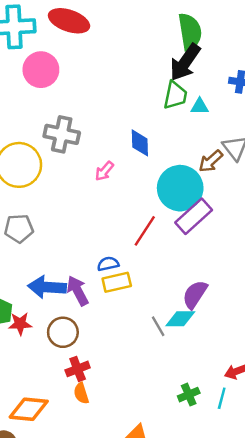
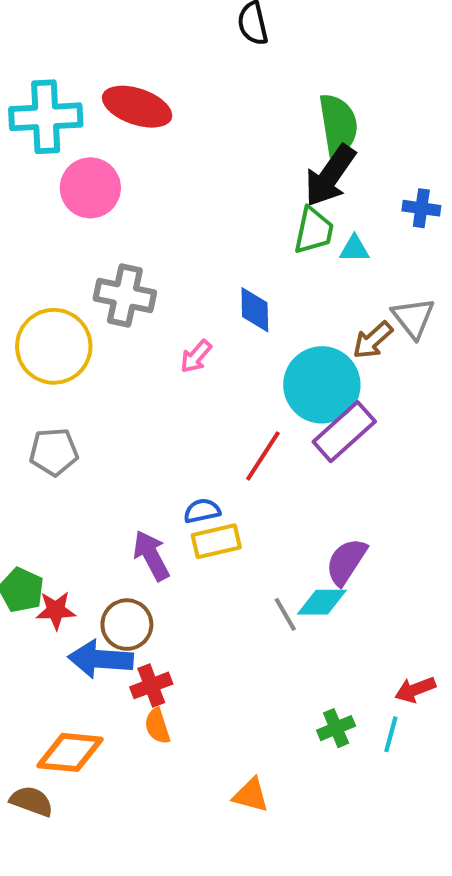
blue arrow: (47, 287) -> (100, 659), moved

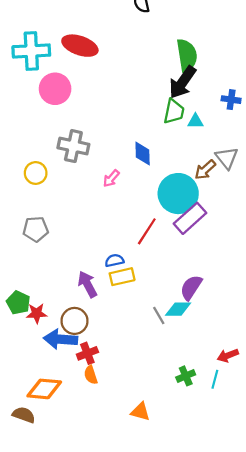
yellow circle: (54, 346) -> (36, 173), size x0.6

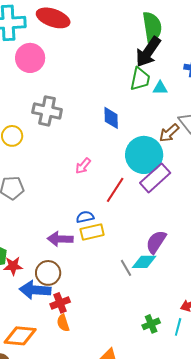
pink arrow: (111, 178) -> (83, 166), moved
purple arrow: (87, 284) -> (60, 239), turned -60

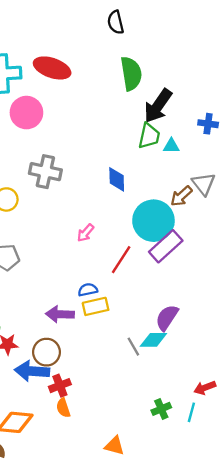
green semicircle: (152, 27) -> (131, 74), moved

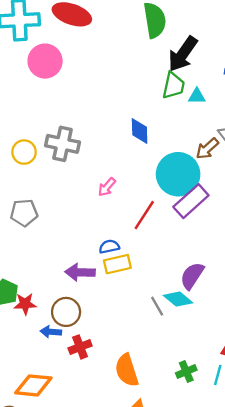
gray cross: (45, 172) -> (63, 144), moved
cyan diamond: (153, 340) -> (178, 299), turned 40
blue arrow: (32, 371) -> (51, 332), size x0.6
orange semicircle: (63, 408) -> (127, 370), moved, size x1.6

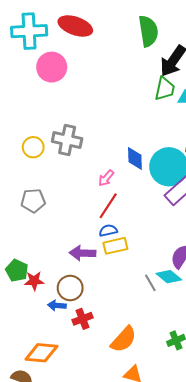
blue diamond: (140, 131) -> (135, 159), moved
red line: (144, 215) -> (108, 206), moved
orange semicircle: (127, 370) -> (124, 339), turned -120

